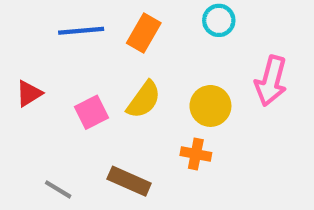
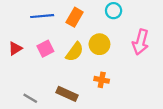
yellow circle: (210, 106) -> (99, 44), moved
pink square: (92, 112) -> (45, 49), moved

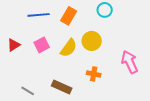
pink arrow: (141, 42) -> (130, 62), moved, turned 140

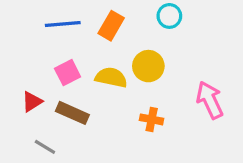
red triangle: (14, 45) -> (32, 102), moved
yellow semicircle: (69, 48) -> (111, 77), turned -114
brown rectangle: (62, 87) -> (72, 113), moved

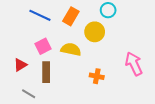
blue line: (63, 24) -> (40, 15), turned 30
yellow circle: (148, 66) -> (95, 32), moved
brown rectangle: (72, 113) -> (46, 72), turned 66

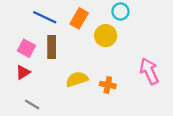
pink square: (43, 46) -> (26, 48), moved, turned -35
yellow semicircle: (71, 49) -> (77, 79), moved, turned -30
brown rectangle: (46, 72) -> (52, 47), moved

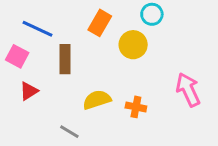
blue line: (45, 17) -> (37, 29), moved
pink square: (26, 48) -> (17, 56), moved
gray line: (32, 104) -> (69, 132), moved

